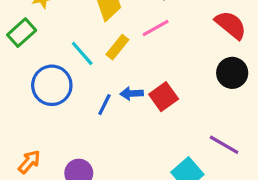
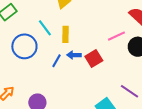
pink line: (156, 28) -> (116, 36), moved
yellow rectangle: (117, 47) -> (65, 34), moved, turned -42

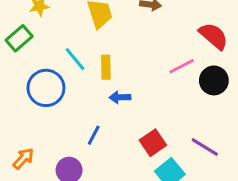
red square: (94, 59) -> (153, 143), moved
blue line: (57, 61) -> (94, 135), moved

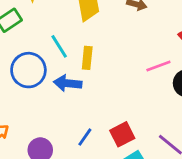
blue arrow: (120, 97) -> (68, 83), moved, size x1.4
blue line: (94, 135) -> (85, 137), moved

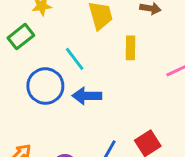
yellow rectangle: (87, 58) -> (131, 48), moved

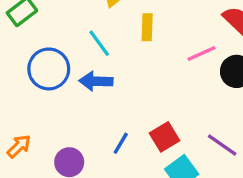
cyan line: (75, 59) -> (99, 43), moved

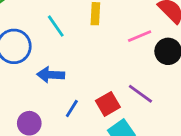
blue arrow: (96, 81) -> (51, 75), moved
purple line: (222, 145) -> (140, 94), moved

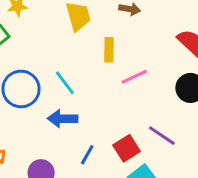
cyan line: (56, 26) -> (65, 83), moved
pink line: (140, 36) -> (134, 77), moved

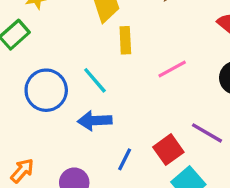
yellow rectangle: (109, 50) -> (125, 40), moved

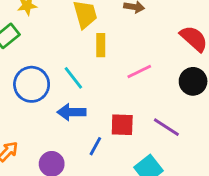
red square: (168, 150) -> (122, 125), moved, turned 35

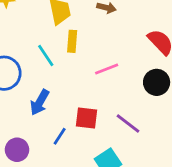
cyan line: (73, 78) -> (46, 56), moved
blue arrow: (71, 112) -> (40, 102), turned -65

